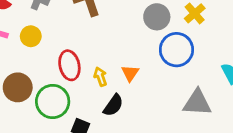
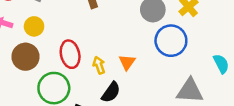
brown circle: (18, 87) -> (26, 57), moved

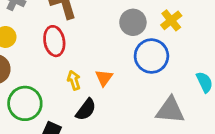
red ellipse: (70, 54) -> (54, 41), moved

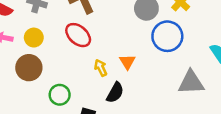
red ellipse: (54, 41) -> (78, 35), turned -30
green circle: (25, 103) -> (60, 95), size x0.7

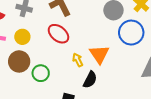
orange triangle: (127, 62) -> (99, 54), size x1.5
green circle: (60, 95) -> (41, 73), moved

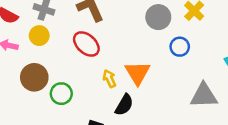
blue circle: (131, 33) -> (180, 47), size x0.6
yellow circle: (22, 37) -> (39, 36), moved

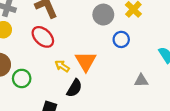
yellow arrow: (109, 79) -> (62, 66), turned -32
gray triangle: (204, 96) -> (141, 81), size x0.6

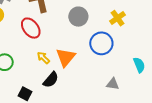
gray circle: (103, 15) -> (78, 17), moved
blue circle: (121, 39) -> (101, 43), size x1.5

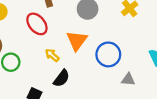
blue circle: (101, 43) -> (108, 54), moved
orange triangle: (66, 57) -> (77, 41), moved

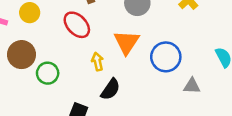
yellow arrow: (52, 55) -> (98, 62), turned 40

